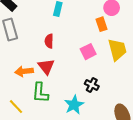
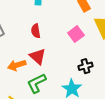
black cross: (92, 85) -> (86, 66), turned -32
green L-shape: (40, 93) -> (37, 83), turned 70

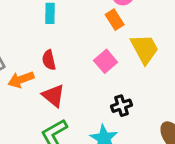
orange arrow: (17, 65) -> (21, 80), moved

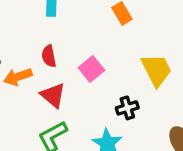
yellow trapezoid: (145, 49) -> (156, 70), moved
pink square: (106, 61) -> (91, 69), moved

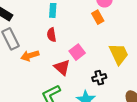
red semicircle: (49, 56) -> (52, 35), moved
red triangle: (53, 95) -> (62, 67), moved

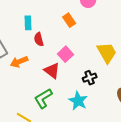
cyan rectangle: (53, 10) -> (28, 23), moved
orange rectangle: (98, 17) -> (69, 20), moved

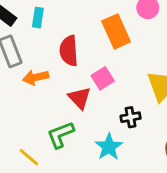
orange rectangle: (69, 20) -> (116, 31), size x1.6
cyan rectangle: (28, 23) -> (38, 18), moved
red semicircle: (39, 39) -> (69, 51), size x1.5

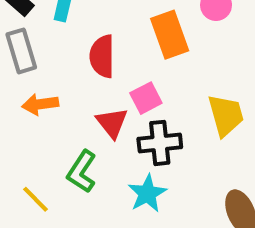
orange arrow: (36, 77) -> (40, 104), moved
black cross: (131, 117) -> (160, 143), moved, size x1.5
green L-shape: (60, 135) -> (82, 172), turned -40

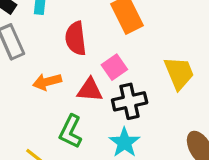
orange arrow: (40, 104) -> (47, 82), moved
red triangle: (112, 123) -> (90, 90), turned -40

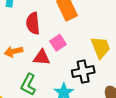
black cross: (130, 101) -> (83, 72), moved

